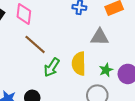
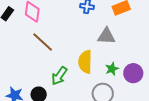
green arrow: (52, 67) -> (59, 76), moved

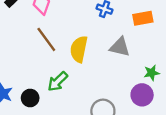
yellow semicircle: (85, 62) -> (79, 49), moved
green star: (112, 69) -> (152, 73), moved

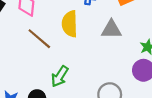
yellow semicircle: (79, 49) -> (70, 24), moved

